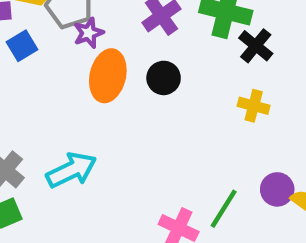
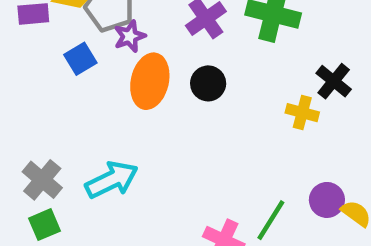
blue square: (22, 46) -> (80, 59), moved
black cross: (256, 46) -> (334, 81), moved

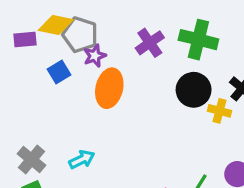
black circle: (208, 83) -> (194, 90), moved, size x1.4
cyan arrow: (112, 180) -> (82, 159), size x0.7

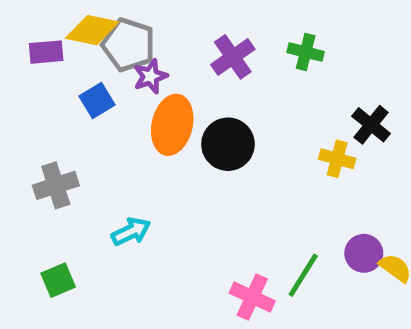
green cross: (198, 40) -> (306, 52), size x0.6
black circle: (194, 90) -> (228, 144), moved
gray cross: (31, 159) -> (56, 185), moved, turned 32

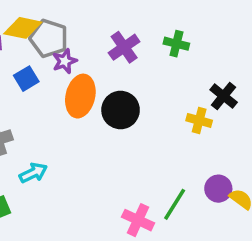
cyan arrow: (131, 232) -> (33, 173), moved

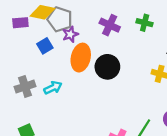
purple cross: (124, 47) -> (110, 25), turned -30
cyan arrow: (33, 173) -> (53, 88), moved

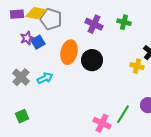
purple rectangle: (20, 23) -> (17, 14), moved
purple star: (70, 34) -> (27, 38), moved
gray cross: (25, 87) -> (21, 77), turned -30

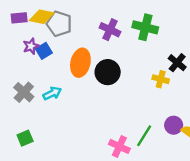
green cross: (124, 22) -> (145, 27), size x1.5

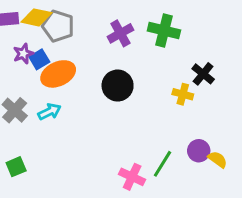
purple cross: (110, 30) -> (120, 33), turned 36
orange ellipse: (80, 63) -> (58, 74), moved, turned 52

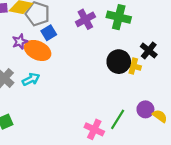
purple star: (23, 54) -> (20, 42), moved
blue square: (39, 59) -> (49, 33), moved
orange ellipse: (58, 74) -> (38, 50), turned 50
black circle: (118, 86) -> (119, 62), moved

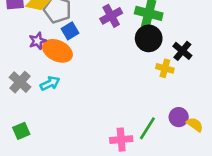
black circle: (119, 62) -> (149, 38), moved
pink cross: (94, 129) -> (121, 140), turned -30

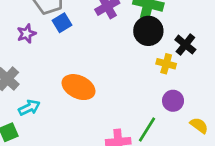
orange ellipse: (57, 51) -> (79, 87), moved
cyan arrow: (50, 83) -> (29, 108), moved
purple circle: (179, 117) -> (173, 101), moved

